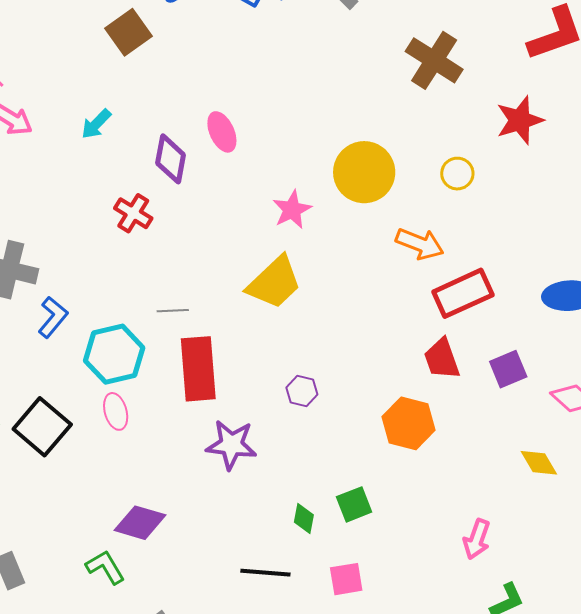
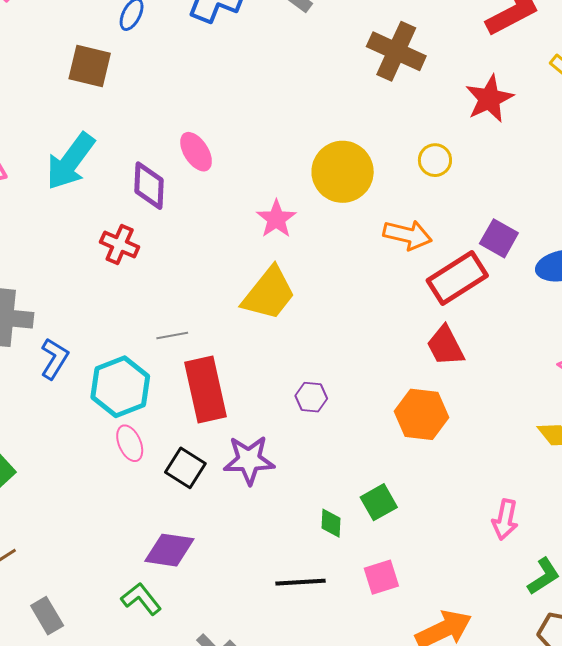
brown square: (128, 32) -> (90, 66), turned -33
cyan arrow: (96, 124) -> (70, 161), size x1.8
purple square: (508, 369) -> (499, 238), moved, turned -30
black square: (42, 427) -> (185, 468), moved, size x0.7

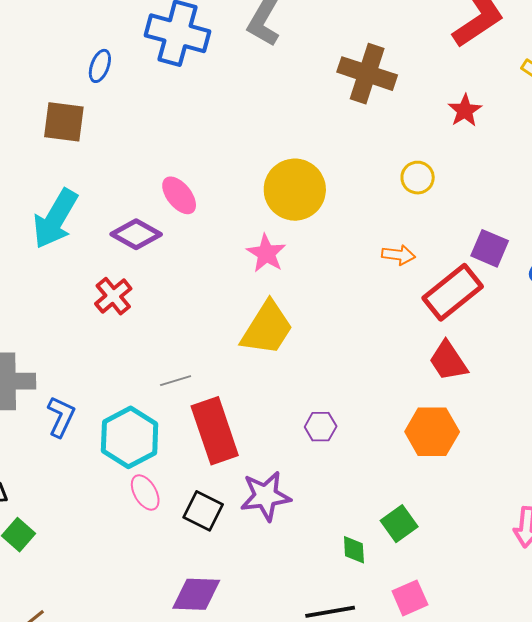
red star: (489, 99) -> (465, 110), size x0.7
yellow circle: (343, 172) -> (295, 190), moved
purple diamond: (149, 186) -> (136, 234), turned -57
orange arrow: (408, 235) -> (398, 255), size x0.7
red cross: (120, 245) -> (113, 296), turned 33

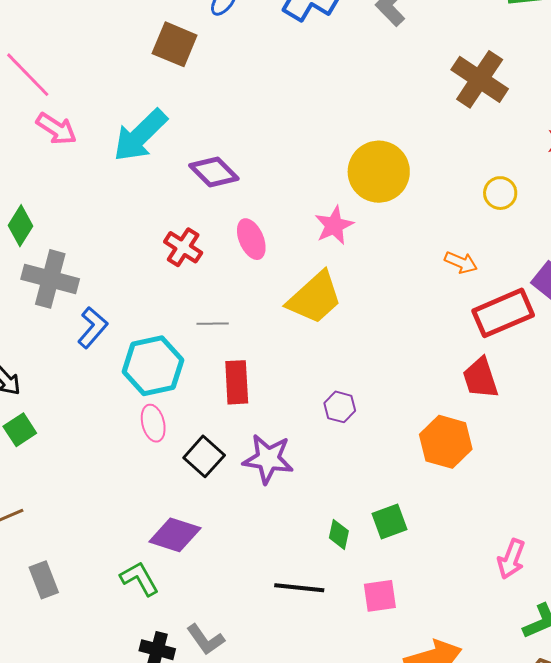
pink ellipse: (179, 195) -> (251, 239), moved
red cross: (113, 296) -> (183, 247), moved, turned -33
red rectangle: (215, 431) -> (237, 382), size x0.7

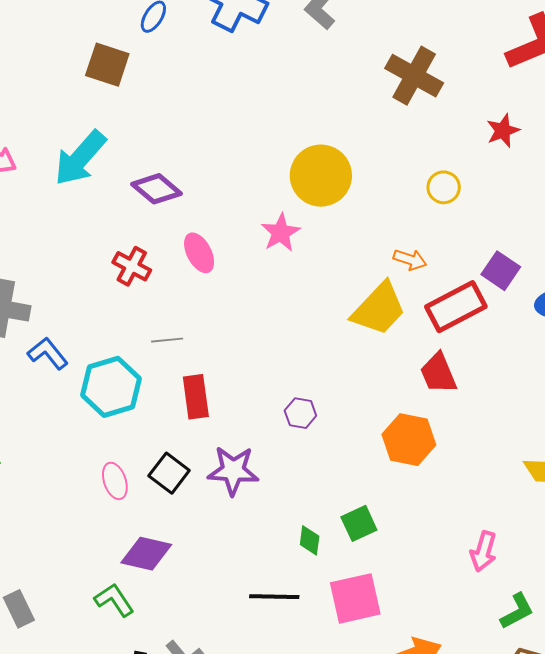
yellow trapezoid: (315, 298) -> (379, 309), moved
blue L-shape: (93, 328) -> (48, 353), turned -75
pink ellipse: (153, 423) -> (115, 481), moved
pink square: (380, 596) -> (355, 598), size x1.5

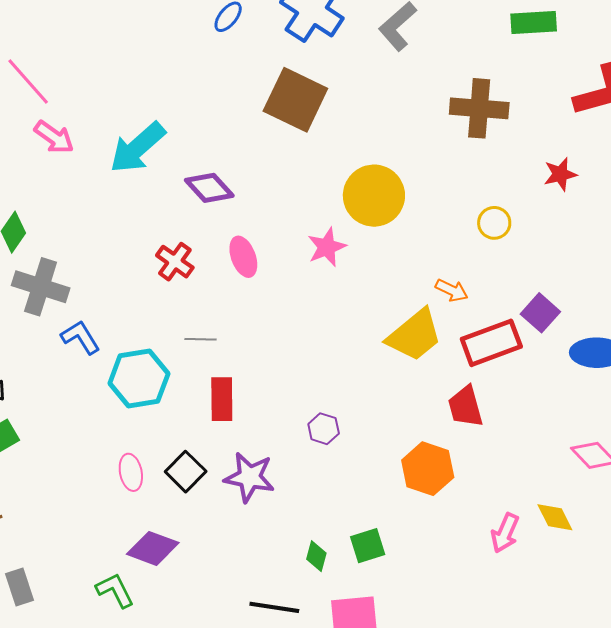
brown square: (107, 65) -> (295, 100), moved, size x1.4
brown cross: (414, 76) -> (479, 108), turned -32
pink arrow: (483, 551) -> (505, 533), moved

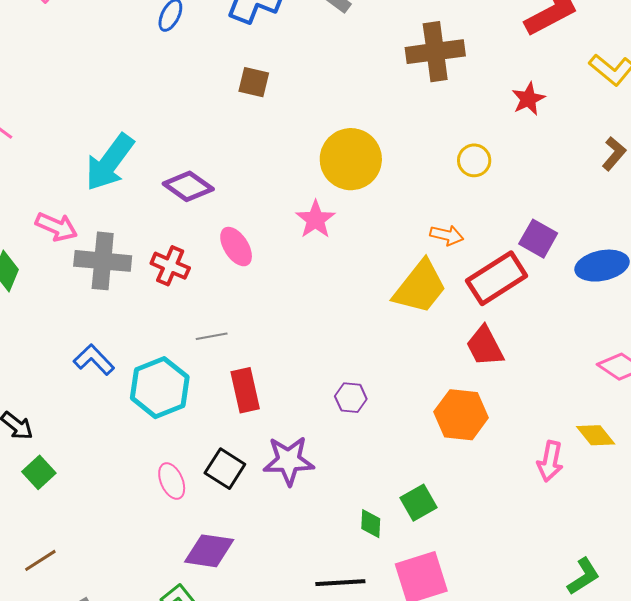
brown square: (295, 100) -> (254, 82), size x0.5
pink arrow: (54, 137) -> (56, 227), moved
gray cross: (41, 287) -> (103, 261), moved

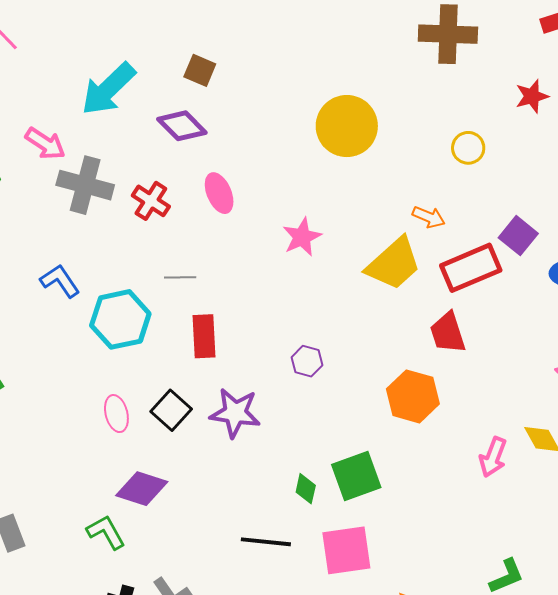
brown square: (254, 82) -> (200, 70), moved
pink star: (316, 219) -> (302, 237), moved
green square: (419, 503) -> (356, 476), size x1.4

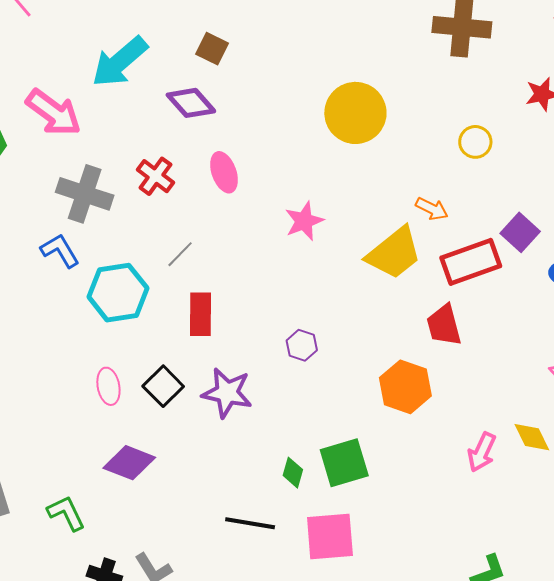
pink arrow: (45, 144) -> (53, 113), size x1.4
gray cross: (85, 185) -> (85, 194), moved
gray line: (180, 277) -> (180, 254), turned -48
green L-shape: (106, 532) -> (66, 513), moved

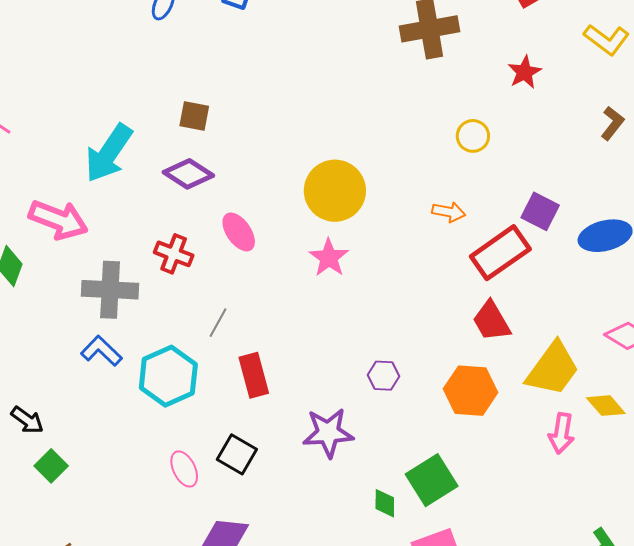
yellow circle: (355, 113) -> (335, 191), moved
yellow trapezoid: (394, 253) -> (553, 369), moved
purple hexagon: (302, 345) -> (383, 376), moved
purple star: (227, 393) -> (328, 433), moved

